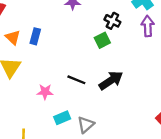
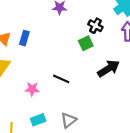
black arrow: (111, 80) -> (108, 68), moved
cyan rectangle: (62, 118) -> (38, 120), moved

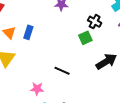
pink star: (32, 89) -> (37, 89), moved

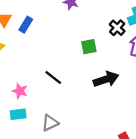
black cross: (95, 22) -> (117, 28), moved

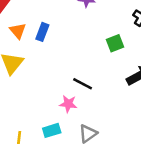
pink star: (20, 91) -> (68, 104), moved

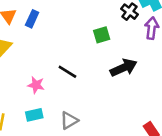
pink star: (68, 104) -> (36, 85), moved

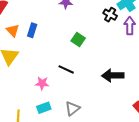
green square: (102, 35) -> (78, 40), moved, turned -32
black arrow: (124, 68) -> (113, 76), moved, turned -150

